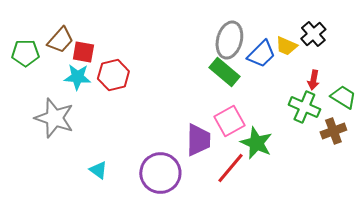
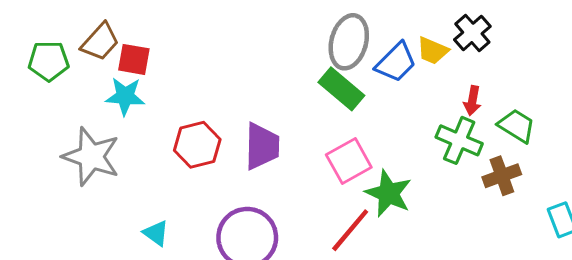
red hexagon: (113, 75) -> (197, 145), moved
purple trapezoid: (198, 140) -> (262, 146), moved

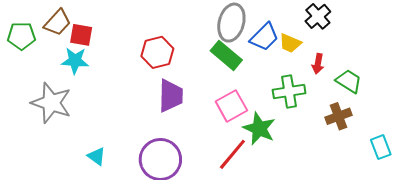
yellow trapezoid: (433, 51) -> (290, 43), moved
green cross: (459, 140) -> (289, 92), moved, turned -32
red hexagon: (197, 145) -> (157, 52), moved

